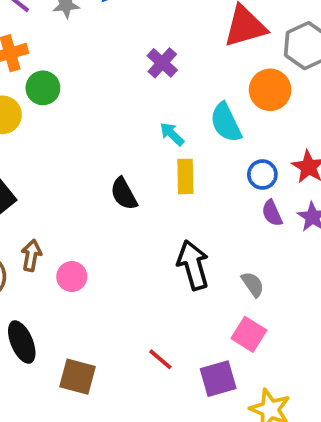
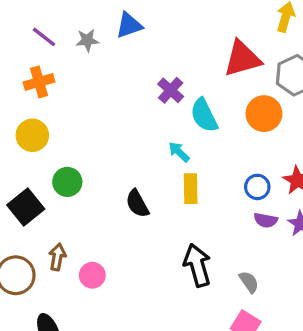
green circle: (43, 88) -> (67, 182), moved
cyan semicircle: (226, 123) -> (204, 115), moved
purple semicircle: (272, 213) -> (266, 220), turned -55

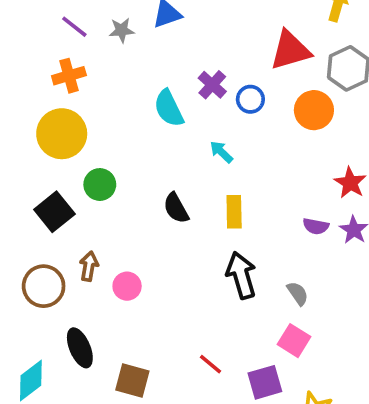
cyan semicircle: (204, 115) -> (169, 108), moved
yellow circle: (32, 135) -> (62, 134), size x1.4
blue circle: (257, 187) -> (250, 99), moved
yellow rectangle: (191, 189) -> (234, 212), moved

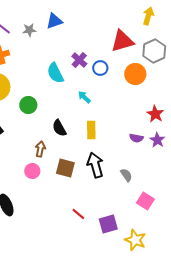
green circle: (100, 185) -> (28, 105), moved
brown arrow: (89, 266) -> (40, 149), moved
pink square: (294, 341) -> (145, 201), moved
brown square: (132, 381) -> (65, 168), moved

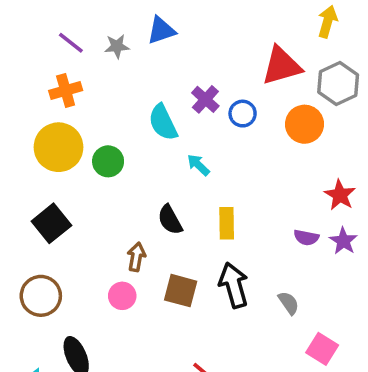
cyan arrow: (84, 97) -> (198, 165), moved
green circle: (28, 105) -> (108, 161), moved

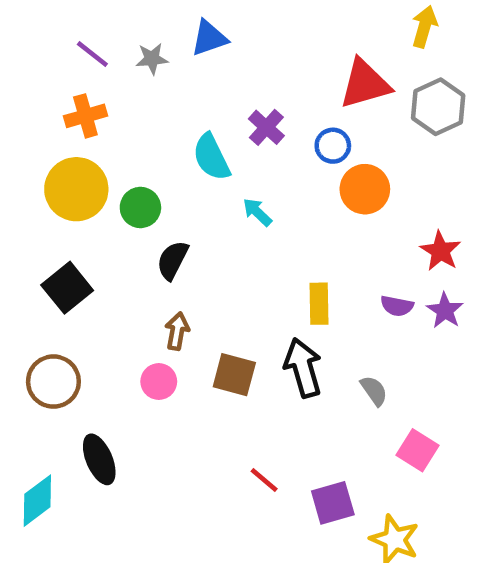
blue circle: (243, 114) -> (333, 146), moved
orange circle: (305, 124) -> (365, 189), moved
black semicircle: (170, 220) -> (173, 260), moved, turned 56
yellow rectangle: (227, 223) -> (319, 304), moved

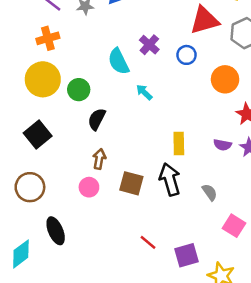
orange circle: (365, 189) -> (225, 79), moved

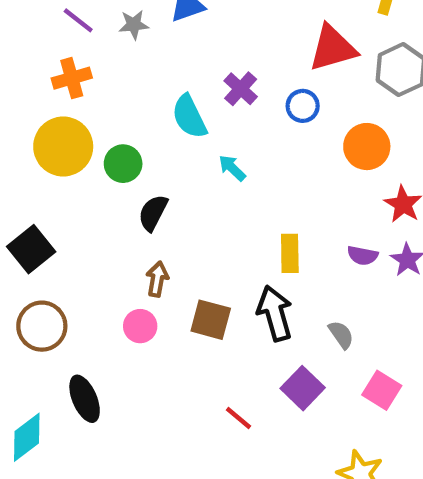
black square: (38, 135) -> (31, 249), moved
purple square: (187, 255) -> (303, 388), moved, turned -30

